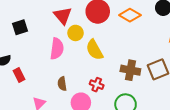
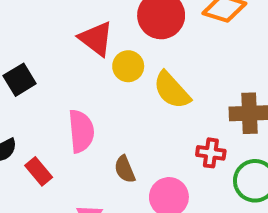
pink semicircle: (57, 49) -> (81, 131), moved
red cross: (97, 85) -> (211, 153), moved

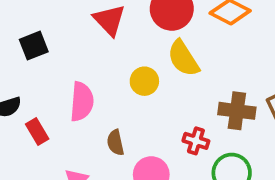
yellow circle: (128, 66) -> (144, 81), moved
yellow semicircle: (172, 90) -> (183, 58), moved

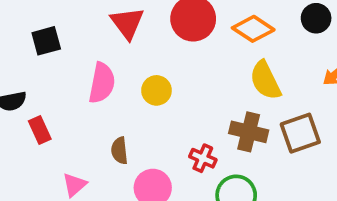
yellow semicircle: (183, 58) -> (265, 80), moved
pink semicircle: (82, 102) -> (102, 83), moved

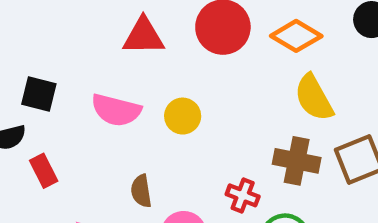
red triangle: (127, 23) -> (143, 36), turned -51
black square: (46, 41) -> (39, 94), moved, turned 32
pink semicircle: (102, 83) -> (116, 110), turned 96

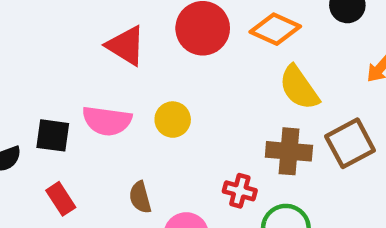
red triangle: (143, 36) -> (126, 46), turned 39
black square: (39, 94) -> (53, 135), moved
red rectangle: (44, 171) -> (61, 199), moved

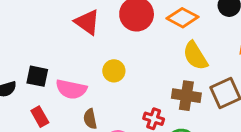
pink semicircle: (107, 121) -> (71, 89), moved

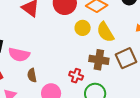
yellow circle: (114, 71) -> (83, 28), moved

